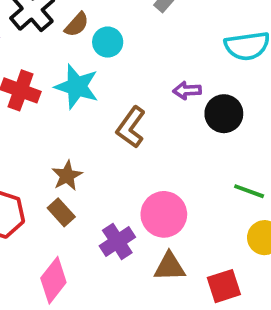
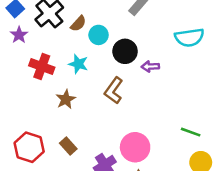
cyan star: (77, 87) -> (78, 64), size x0.7
black circle: (224, 114) -> (125, 51), moved
brown star: (67, 176) -> (66, 99), moved

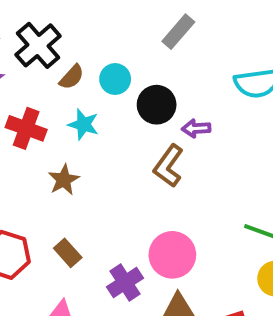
brown semicircle: (78, 24) -> (72, 77), moved
brown L-shape: (114, 90) -> (168, 166), moved

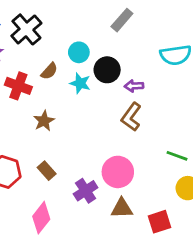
brown semicircle: (72, 77) -> (49, 71), moved
cyan star: (83, 124) -> (80, 83), moved
brown L-shape: (168, 166) -> (131, 117), moved

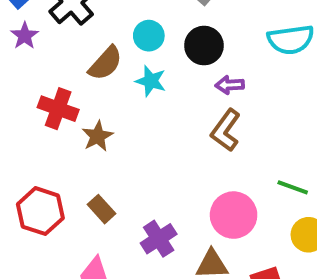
black circle: (107, 70) -> (204, 46), moved
brown semicircle: (49, 71) -> (105, 63), size x1.4
red cross: (18, 86) -> (58, 109), moved
pink circle: (118, 172) -> (234, 215), moved

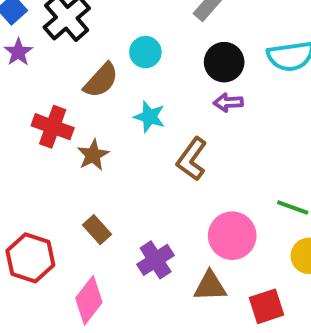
black circle: (204, 46) -> (224, 62), moved
cyan star: (151, 81) -> (149, 117), moved
brown L-shape: (226, 130) -> (192, 159), moved
red hexagon: (40, 211) -> (30, 258), moved

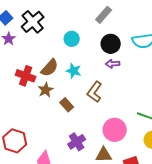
brown semicircle: (101, 80) -> (50, 68), moved
brown rectangle: (97, 230) -> (67, 105), moved

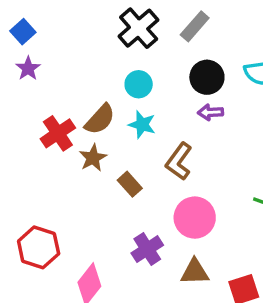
black cross: (33, 22) -> (139, 28), moved
cyan circle: (72, 39) -> (139, 84), moved
red cross: (26, 76) -> (58, 133), turned 36
pink circle: (115, 130) -> (195, 218), moved

